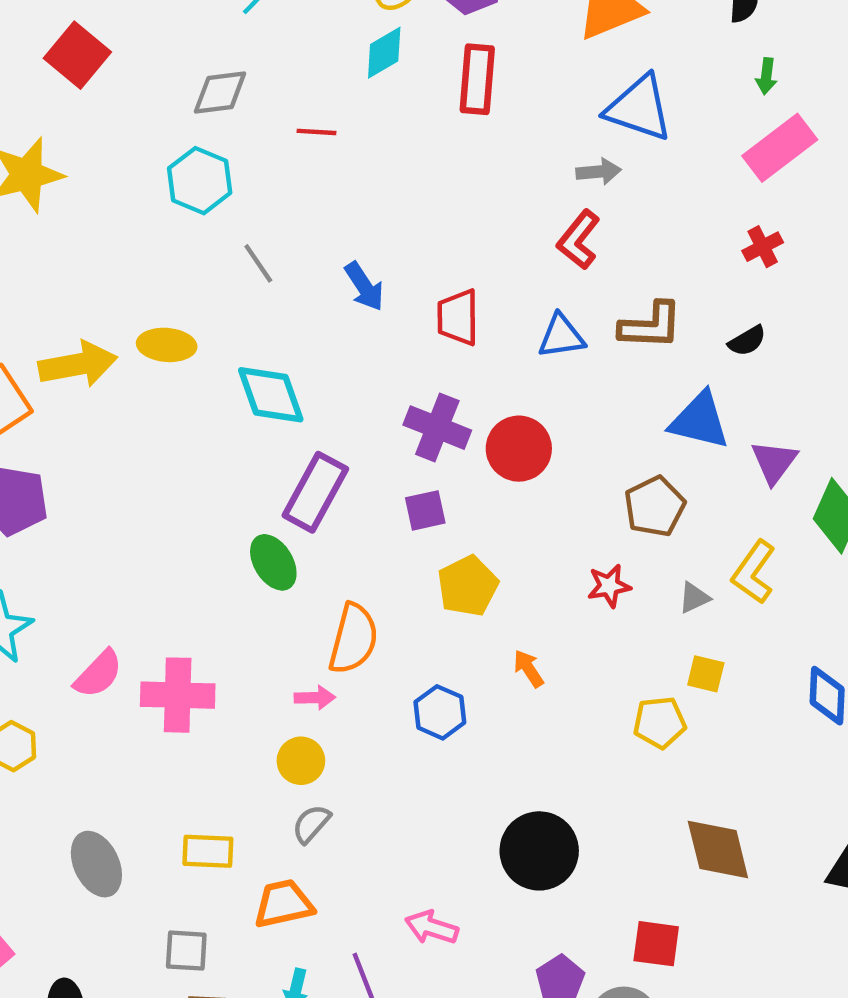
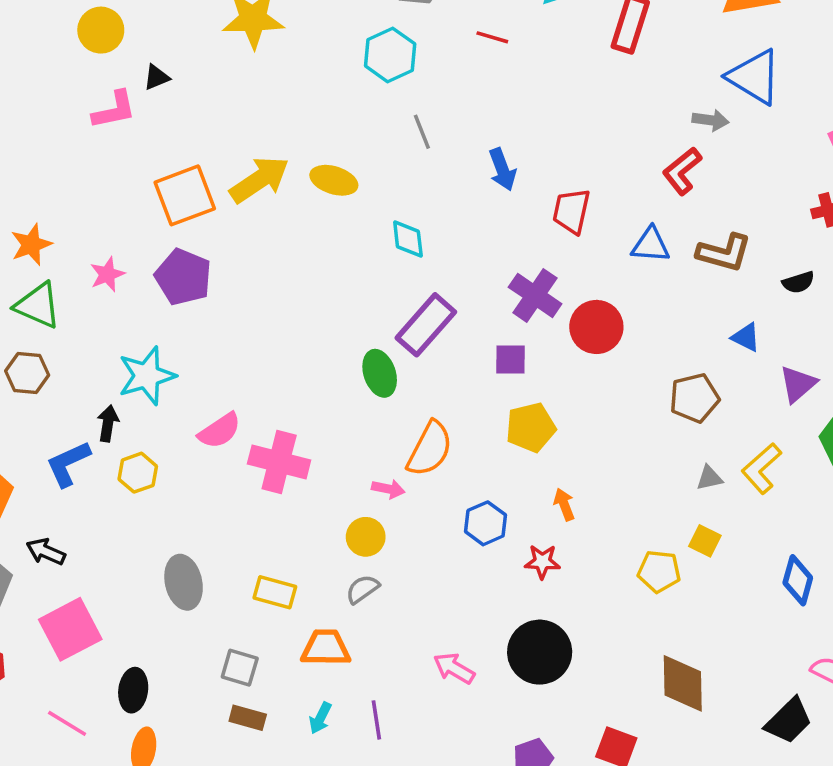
yellow arrow: (78, 364) -> (259, 180), turned -36
cyan diamond: (271, 395) -> (408, 239), size x0.7
blue triangle: (700, 420) -> (746, 337), size x0.6
red star: (609, 586) -> (542, 562), moved
pink arrow: (432, 927) -> (454, 668), moved

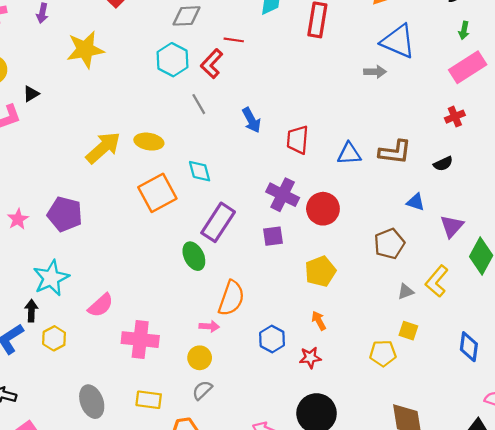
red L-shape: (682, 171) -> (212, 64), moved
orange square: (185, 195) -> (157, 193), moved
yellow pentagon: (531, 427) -> (320, 271), moved
pink cross: (279, 462) -> (140, 340), moved

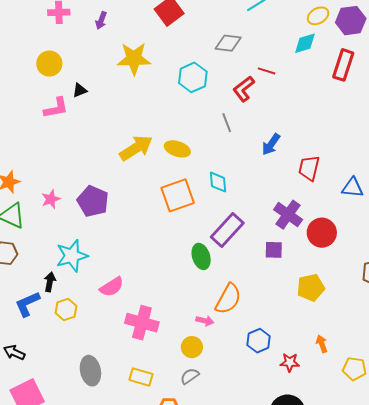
cyan hexagon: (172, 60) -> (193, 77), moved
blue arrow: (251, 120) -> (271, 144), turned 55
orange arrow: (319, 321) -> (322, 344), moved

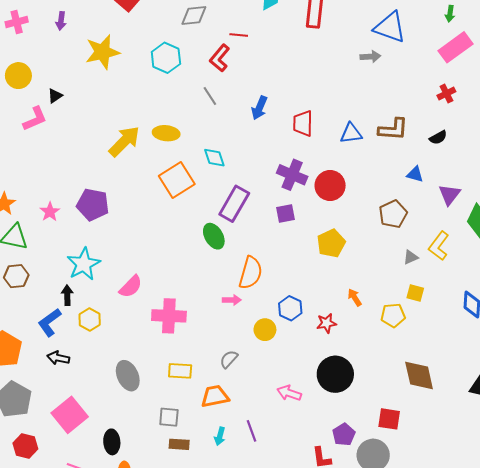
yellow circle: (192, 347) -> (265, 330), moved
black arrow: (14, 352) -> (58, 358), moved

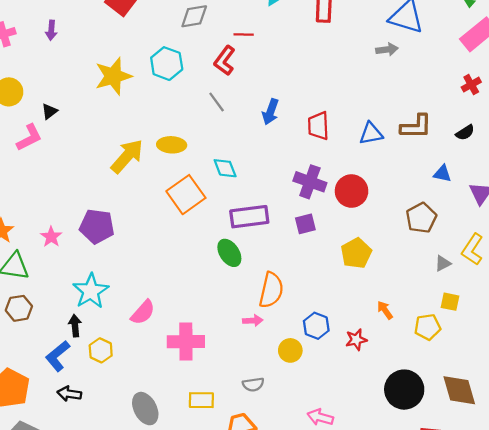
yellow star: (102, 52) -> (113, 76), moved
purple rectangle: (234, 204) -> (249, 217), turned 56
gray semicircle: (229, 359) -> (253, 384), turned -138
black circle: (335, 374) -> (404, 390), moved

